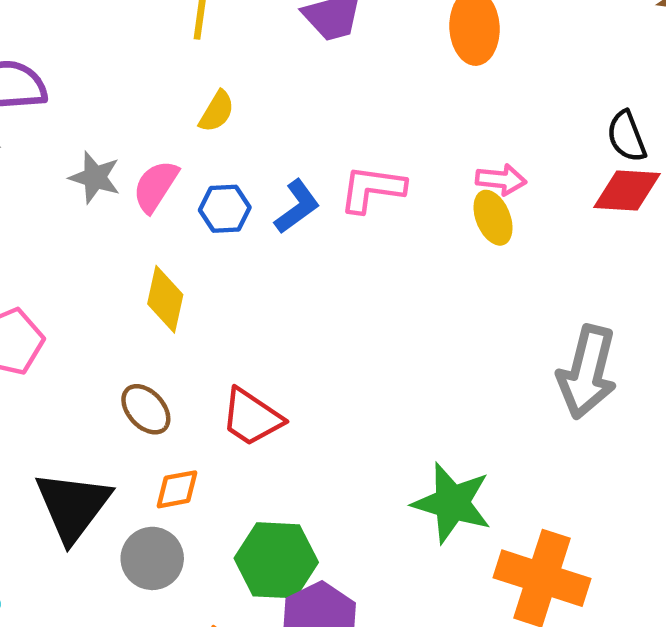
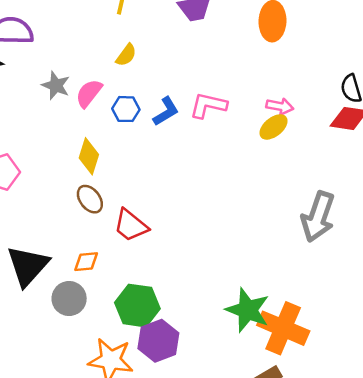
yellow ellipse: (493, 218) -> (274, 127), turned 68
brown ellipse: (146, 409) -> (90, 199), moved
green star: (452, 503) -> (248, 310), moved

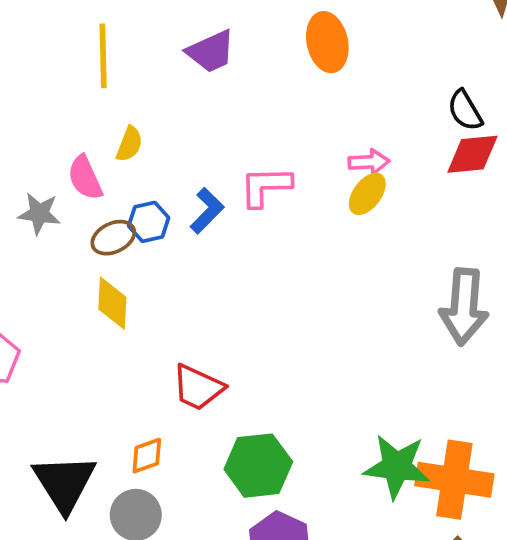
pink semicircle: (89, 93) -> (85, 178), moved, turned -48
brown ellipse: (90, 199) -> (113, 238), moved, turned -64
green hexagon: (137, 306) -> (258, 466), moved

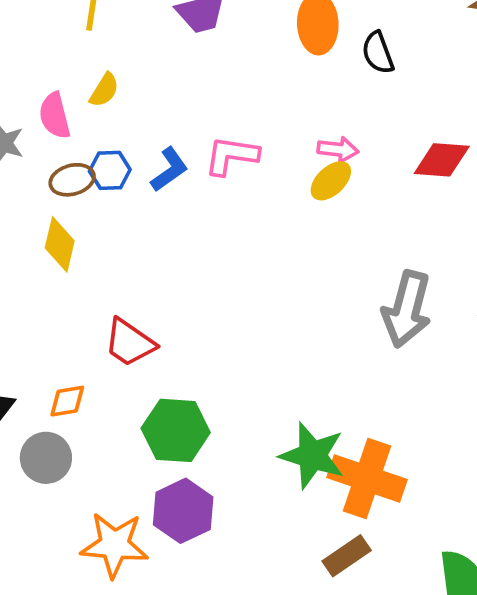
black semicircle: (465, 110) -> (378, 53), moved

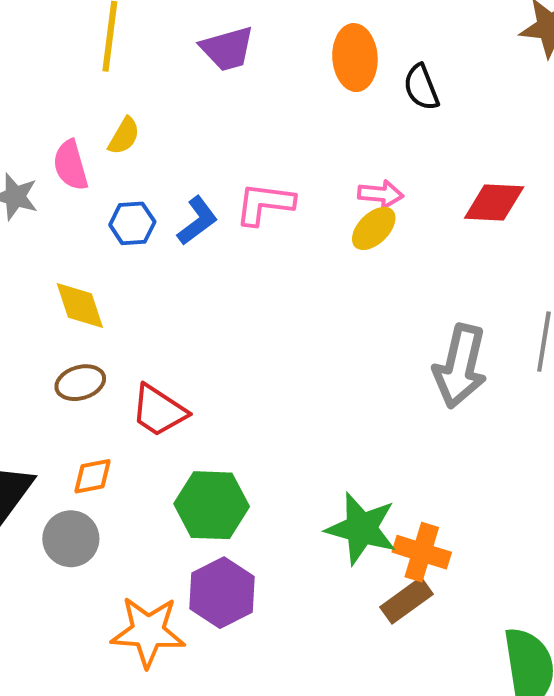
brown ellipse: (72, 180) -> (80, 383), moved
yellow diamond: (60, 244) -> (80, 305), turned -30
orange cross: (367, 479) -> (422, 552), size x0.7
brown rectangle: (347, 556) -> (407, 601), moved

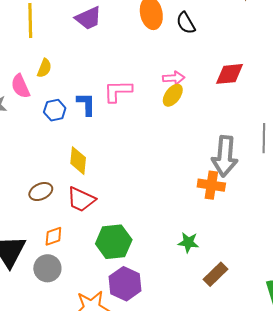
blue L-shape: (197, 221) -> (86, 104), turned -45
yellow diamond: (80, 305) -> (78, 161), moved, turned 32
green star: (361, 529) -> (188, 242), size x0.6
orange cross: (422, 552) -> (211, 185), moved

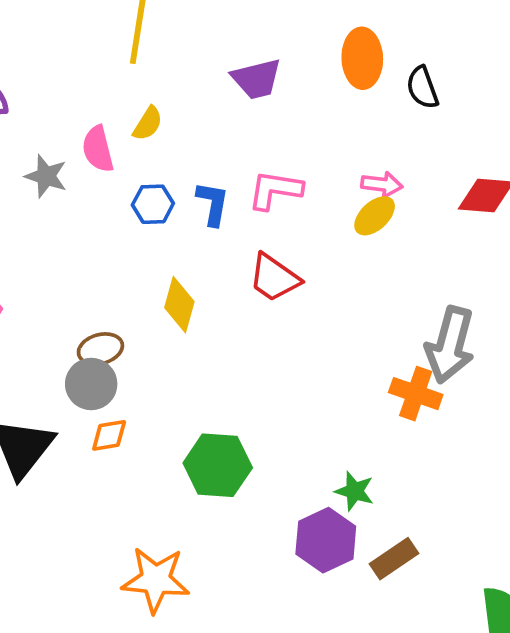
purple trapezoid: (88, 18) -> (257, 79), moved
red trapezoid: (81, 200) -> (274, 278), moved
gray circle: (47, 268) -> (91, 384), moved
purple hexagon: (125, 284) -> (326, 540), moved

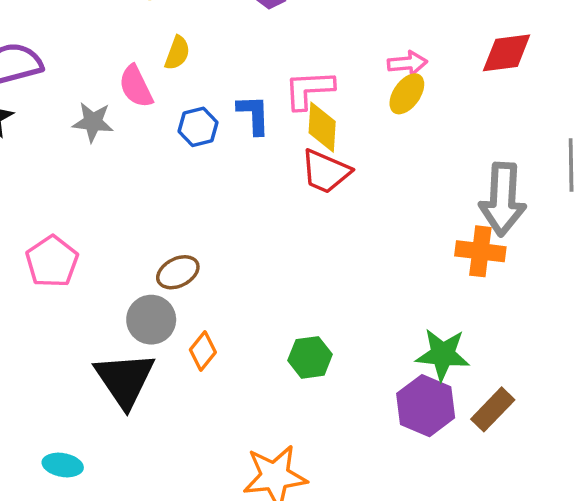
yellow diamond: (179, 305) -> (322, 127), moved
gray circle: (91, 384) -> (151, 320), moved
orange diamond: (109, 435) -> (203, 351), turned -30
green hexagon: (218, 465) -> (310, 357), size x0.7
green star: (355, 491) -> (443, 354), size x1.4

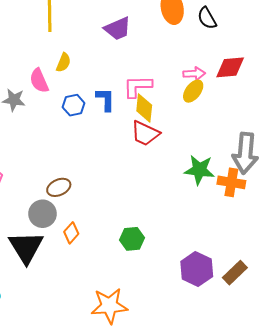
red diamond: (507, 53) -> (230, 67), moved
green star: (443, 354) -> (199, 170), moved

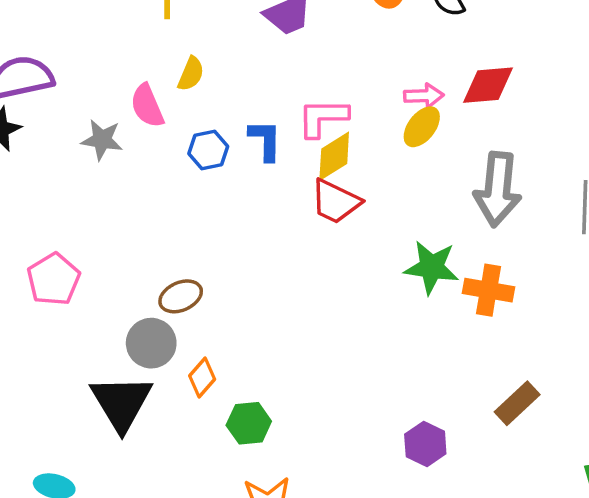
yellow diamond: (144, 108) -> (334, 156), turned 52
gray arrow: (245, 153) -> (498, 189), moved
green hexagon: (132, 239) -> (249, 423), moved
purple hexagon: (197, 269) -> (425, 444), size x0.7
brown rectangle: (235, 273) -> (517, 403), moved

